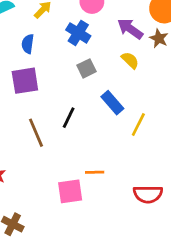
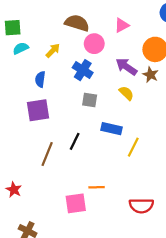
gray square: (86, 68) -> (90, 100), turned 35
blue rectangle: (112, 103) -> (111, 129), turned -36
brown line: (36, 133) -> (47, 154), turned 45

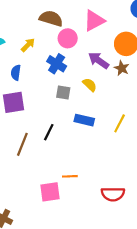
pink triangle: (122, 25) -> (94, 21), size x1.5
yellow semicircle: (126, 93) -> (90, 85), moved
yellow line: (133, 147) -> (120, 123), moved

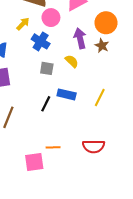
yellow arrow: (28, 45) -> (23, 24), moved
purple arrow: (99, 60) -> (80, 38), turned 42
black line: (49, 132) -> (46, 104), moved
red semicircle: (113, 194) -> (94, 146), moved

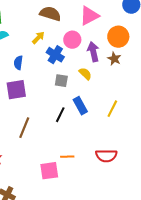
pink circle: (51, 18) -> (72, 40), moved
blue rectangle: (67, 94) -> (80, 106), turned 48

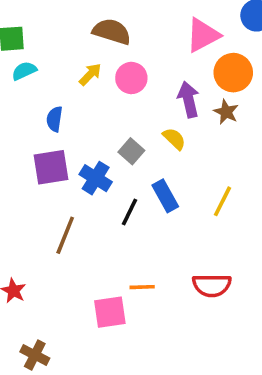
pink triangle: (89, 16) -> (203, 35), moved
pink circle: (72, 40) -> (131, 78), moved
blue cross: (55, 55) -> (96, 178), moved
gray square: (61, 81) -> (131, 151), turned 32

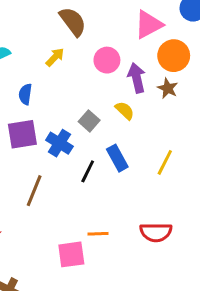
brown semicircle: (112, 31) -> (73, 22), turned 36
pink circle: (131, 78) -> (107, 60), moved

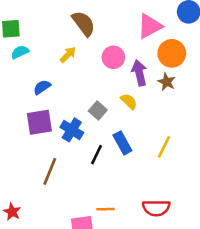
blue semicircle: (25, 94) -> (42, 87), turned 48

